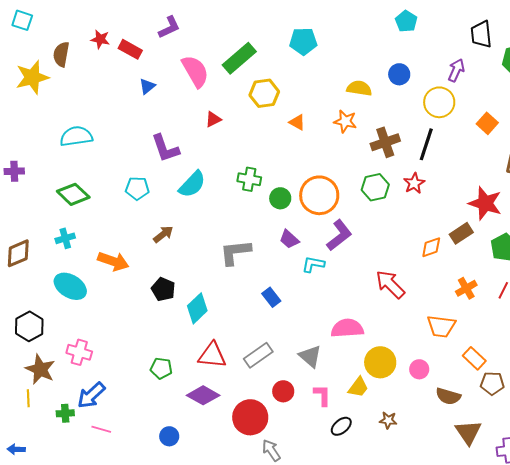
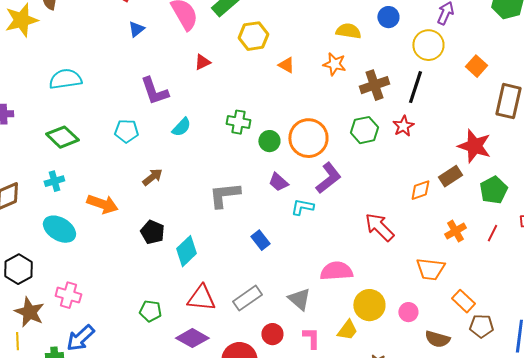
cyan semicircle: (192, 184) -> (181, 127), size x0.7

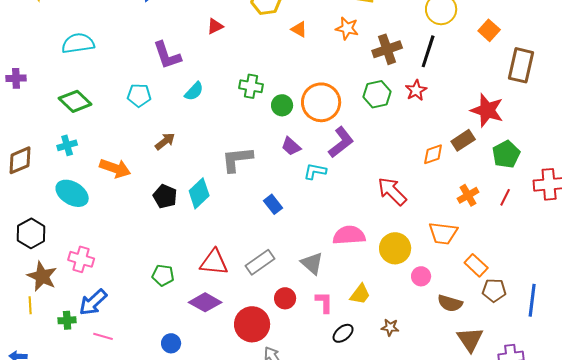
cyan diamond: (186, 251) -> (199, 193), moved
yellow circle: (369, 305) -> (395, 248), moved

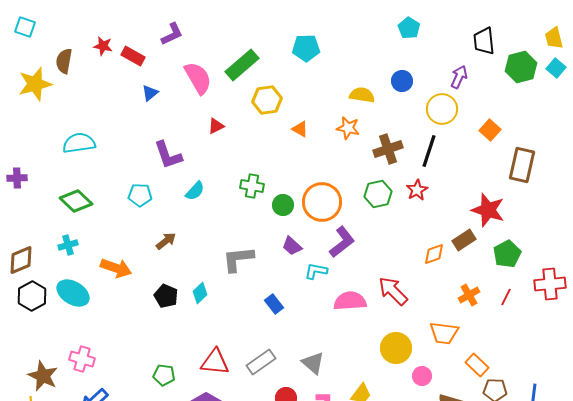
cyan diamond: (199, 193) -> (200, 293), size x0.7
black hexagon: (31, 233) -> (32, 296), moved
pink semicircle: (349, 235) -> (350, 301), moved

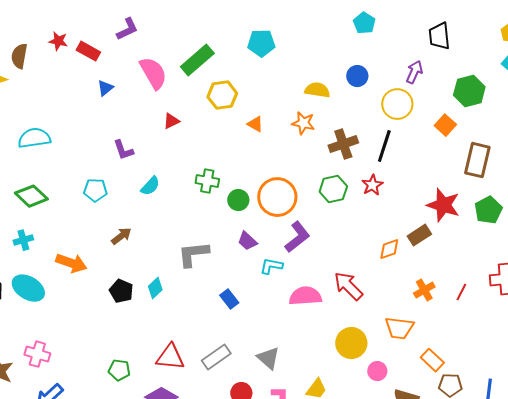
green hexagon: (521, 67) -> (469, 91), moved
purple L-shape: (168, 155) -> (123, 150), size x0.7
green pentagon: (507, 254) -> (488, 210), moved

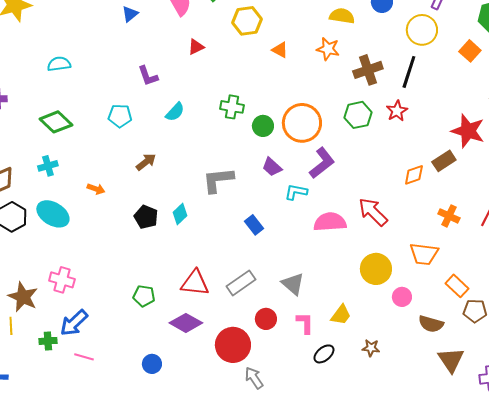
cyan semicircle: (34, 138) -> (59, 64), size x0.7
orange arrow: (71, 263) -> (96, 189), size x0.6
orange cross: (424, 290) -> (449, 216), turned -35

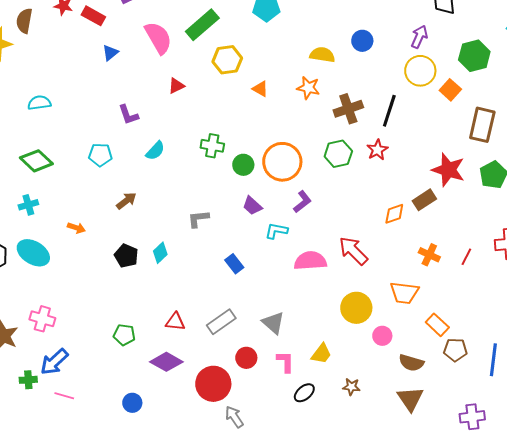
yellow circle: (422, 30) -> (420, 71), moved
purple L-shape: (322, 163) -> (302, 202), size x0.7
gray L-shape: (218, 180) -> (198, 219), size x0.7
red triangle: (195, 283) -> (175, 322), size x0.7
brown triangle: (451, 360) -> (410, 399), moved

